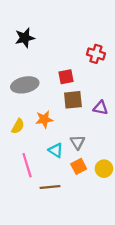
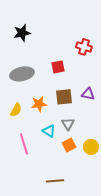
brown square: (73, 100) -> (64, 97), moved
brown line: (50, 187) -> (55, 181), moved

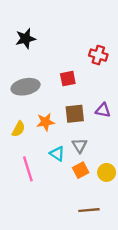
brown line: (55, 181) -> (89, 210), moved

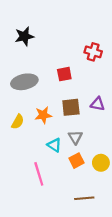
pink line: (28, 169) -> (39, 174), moved

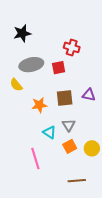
red cross: (93, 52) -> (72, 47), moved
gray ellipse: (24, 82) -> (31, 65), moved
yellow semicircle: (18, 122) -> (16, 85), moved, turned 112

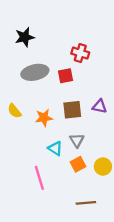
yellow semicircle: (16, 85) -> (14, 111), moved

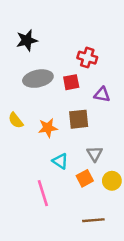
purple triangle: (100, 106) -> (102, 95), moved
gray triangle: (77, 140) -> (95, 154), moved

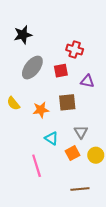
gray ellipse: (38, 79) -> (32, 68), turned -40

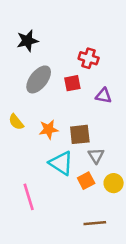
brown square: (67, 102) -> (80, 134), moved
cyan triangle: (51, 138) -> (61, 163), size x1.5
pink line: (37, 166) -> (29, 197), moved

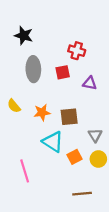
black star: (27, 41) -> (24, 36), turned 30
gray ellipse: (39, 79) -> (33, 69), turned -40
gray triangle: (96, 156) -> (95, 135), moved

